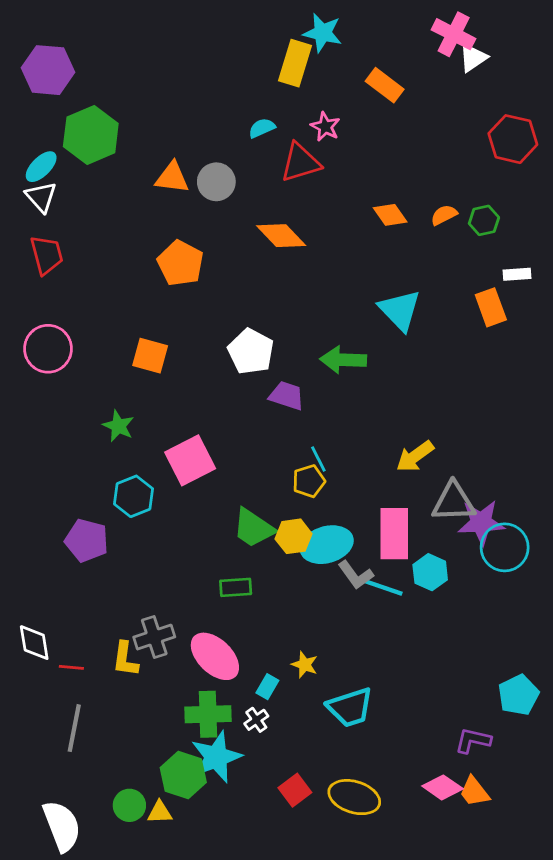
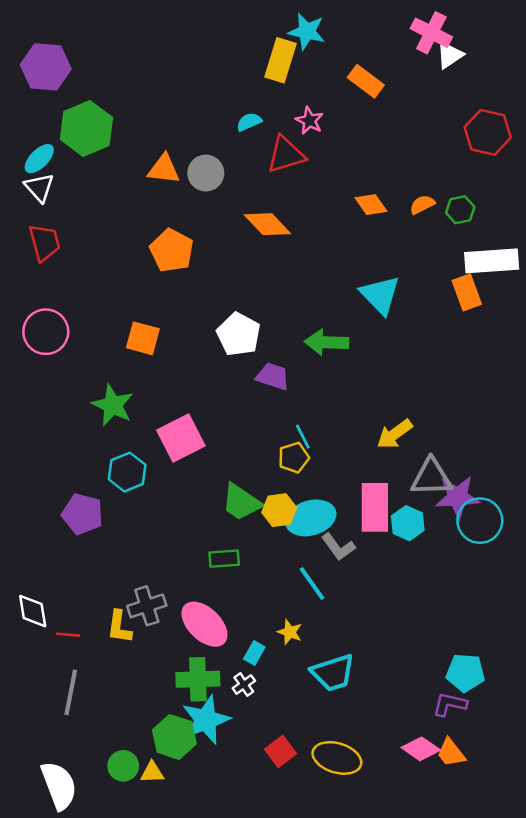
white rectangle: (517, 274) -> (492, 261), size x2.0
green star: (118, 426) -> (113, 405), size x1.4
cyan hexagon: (430, 572) -> (408, 523), moved
cyan line: (383, 587) -> (312, 584), moved, turned 36
cyan pentagon: (518, 695) -> (465, 673), moved, turned 30

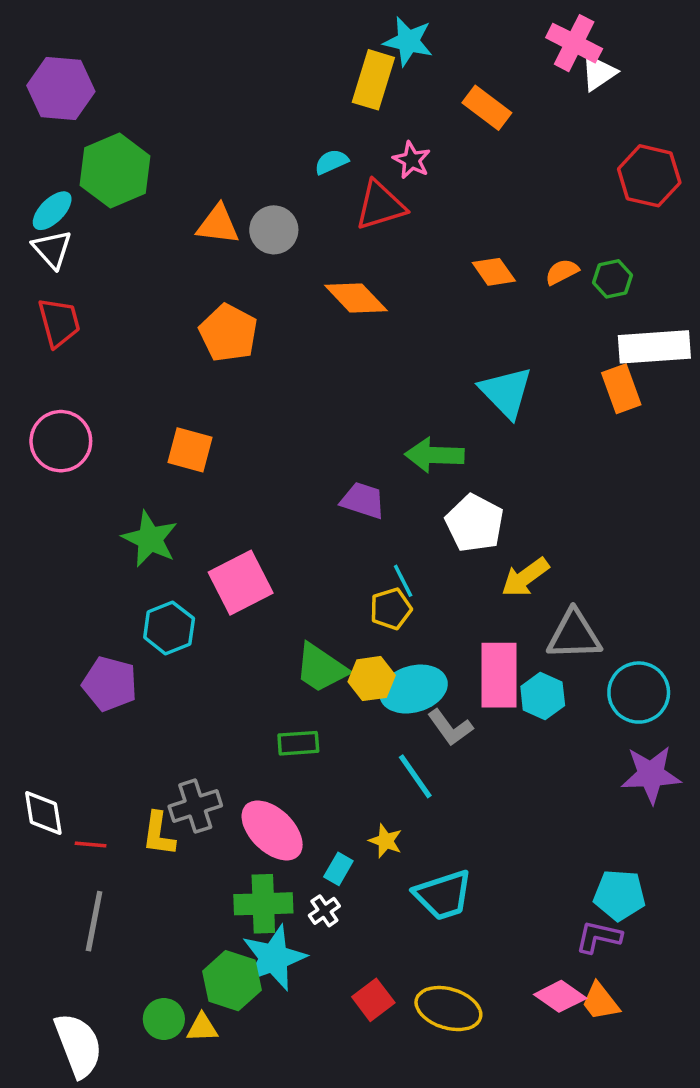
white pentagon: (239, 334) -> (475, 523), moved
purple star: (458, 497) -> (651, 775), moved

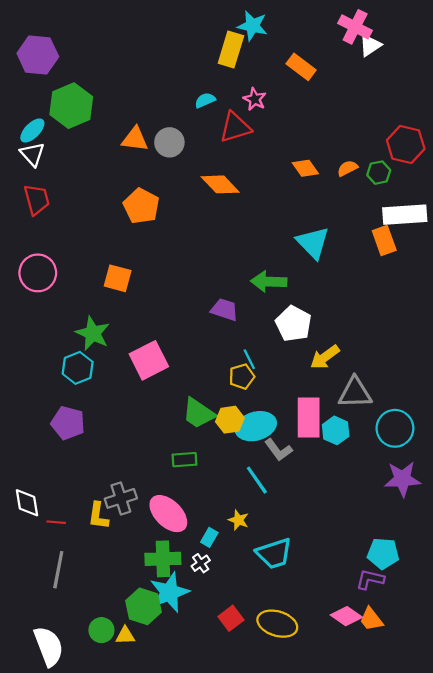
red hexagon: (649, 176) -> (406, 145), moved
cyan hexagon: (169, 628) -> (78, 368), moved

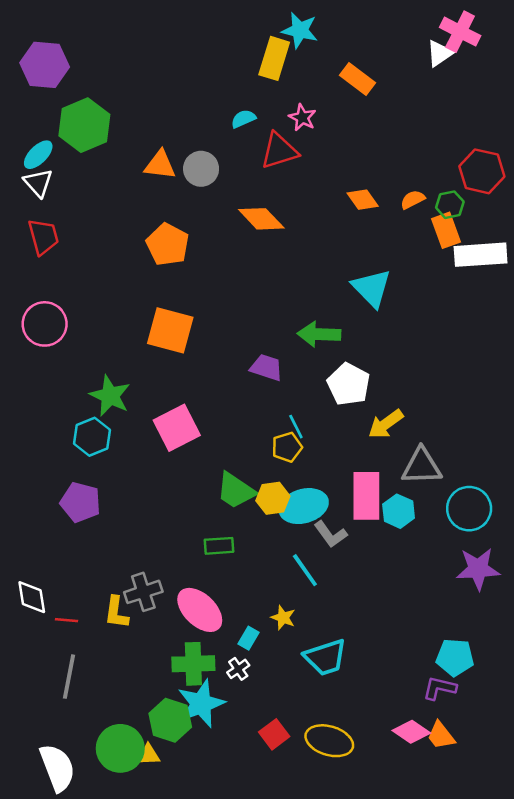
pink cross: (355, 27) -> (460, 32), moved
orange rectangle: (384, 241) -> (446, 230), moved
orange square: (118, 278) -> (170, 330), moved, size x1.4
green circle: (101, 630) -> (120, 748), size x1.6

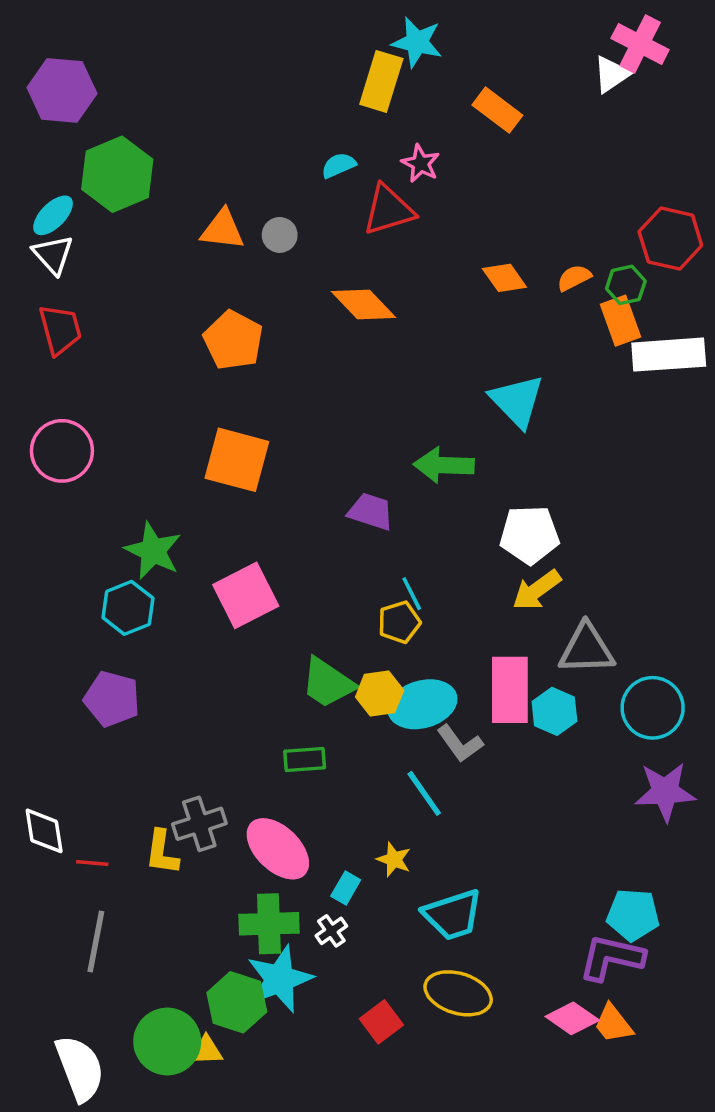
gray circle: (201, 169) -> (280, 235), size x0.7
white pentagon: (349, 384) -> (529, 535), moved, turned -30
purple L-shape: (440, 688) -> (612, 958), size x1.4
yellow ellipse: (329, 741) -> (458, 993), moved

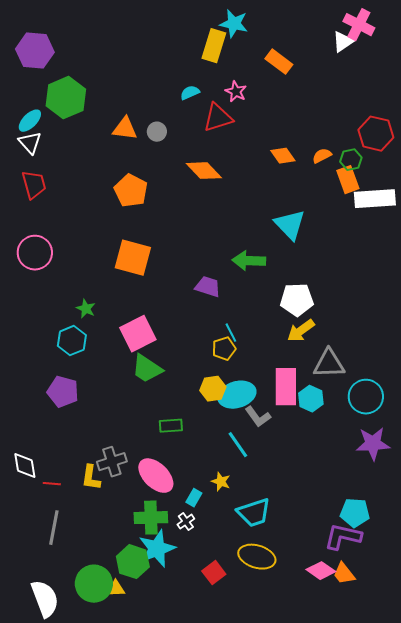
green star: (153, 551) -> (86, 309), size x0.6
green trapezoid: (328, 683) -> (147, 369), moved

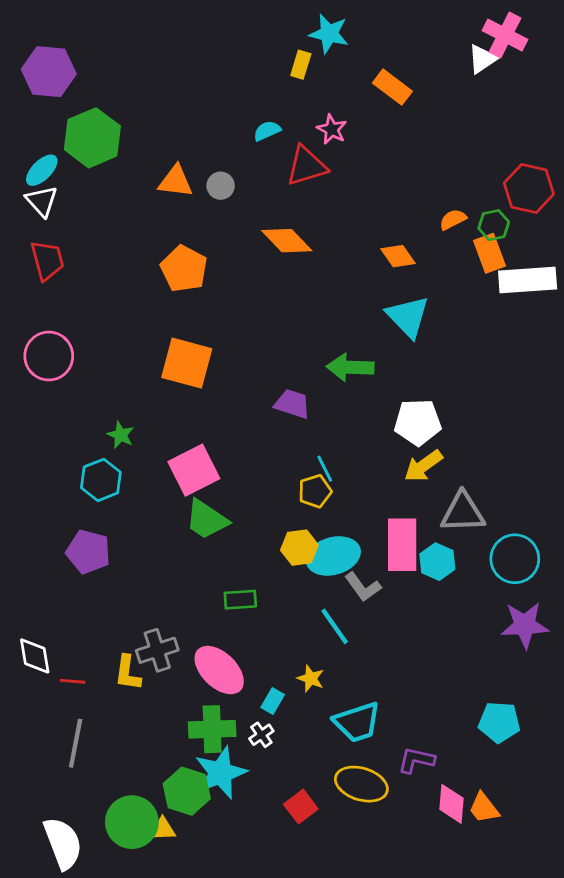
yellow rectangle: (214, 46) -> (301, 65), size x0.6
orange diamond: (283, 156) -> (398, 256), moved
purple L-shape: (343, 537) -> (416, 760), moved, size x0.7
pink diamond: (321, 571) -> (451, 804), turned 60

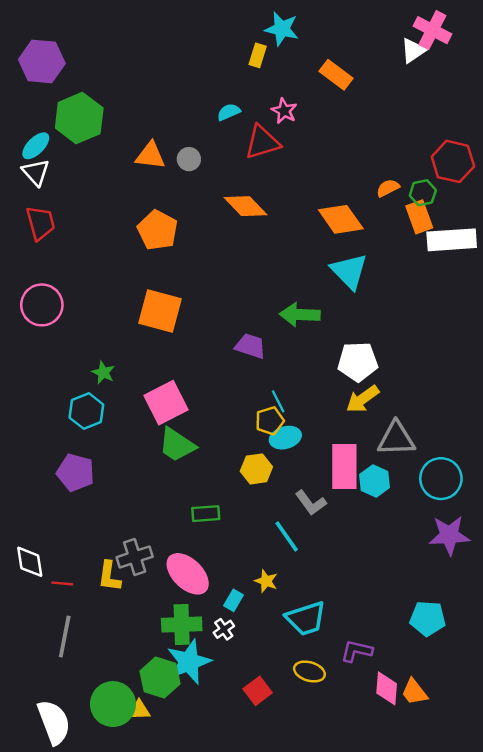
orange diamond: (398, 256) -> (341, 219), size x1.5
cyan ellipse: (333, 556) -> (285, 438), moved, size x0.7
yellow ellipse: (361, 784) -> (309, 671), size x0.7

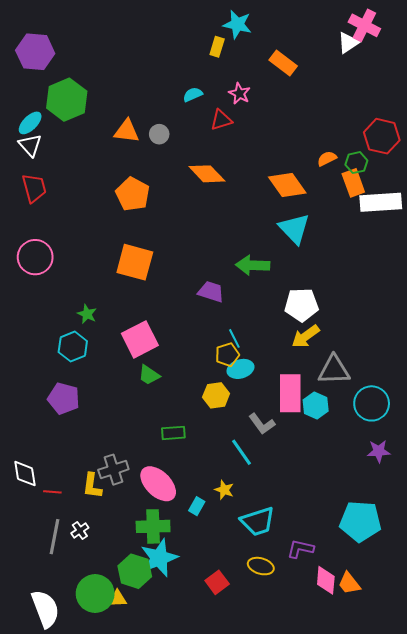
red triangle: (262, 142) -> (221, 120), size x0.7
green trapezoid: (177, 445) -> (149, 375), size x0.7
purple star: (449, 535) -> (379, 451), size x0.7
cyan pentagon: (428, 618) -> (360, 521), size x1.4
white cross: (224, 629) -> (80, 531), moved

